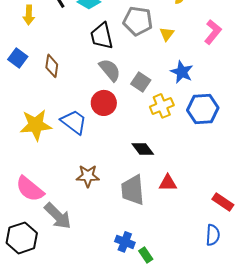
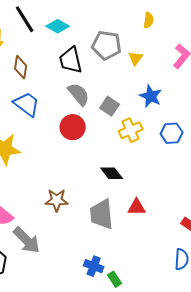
brown diamond: (52, 66) -> (21, 67), moved
blue hexagon: (203, 109) -> (172, 133), size x0.7
blue trapezoid: (74, 122) -> (27, 104), moved

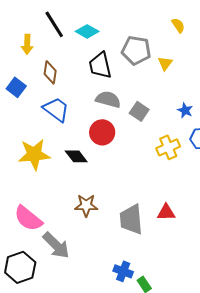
yellow semicircle: (149, 20) -> (178, 25), turned -42
gray semicircle: (79, 94) -> (108, 99), turned -35
blue star: (151, 96) -> (185, 110), moved, size x0.7
yellow cross: (131, 130) -> (168, 147), moved
black diamond: (112, 173) -> (76, 156), moved

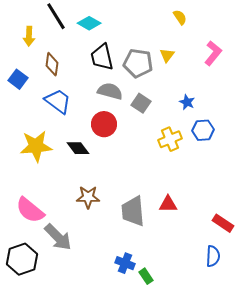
gray pentagon: (136, 50) -> (138, 63), moved

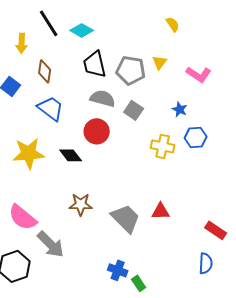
pink L-shape: (213, 53) -> (199, 74), moved, turned 85
yellow cross: (170, 139) -> (163, 146), turned 35
gray trapezoid: (133, 211) -> (126, 218), turned 140

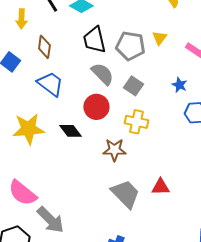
gray semicircle: (103, 98) -> (102, 74), turned 30
yellow cross: (163, 146) -> (136, 122), moved
brown star: (81, 204) -> (114, 150), moved

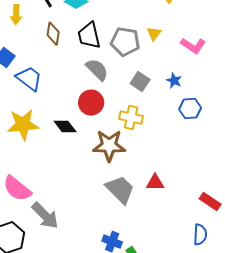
brown diamond: (44, 47) -> (53, 34), moved
blue trapezoid: (50, 84) -> (29, 79), moved
gray square: (133, 86) -> (140, 82), moved
brown star: (114, 150) -> (109, 146), size x1.4

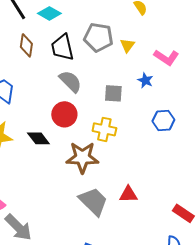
gray pentagon: (125, 42) -> (98, 37), moved
blue star: (174, 81) -> (145, 80), moved
gray square: (140, 82) -> (113, 93), turned -30

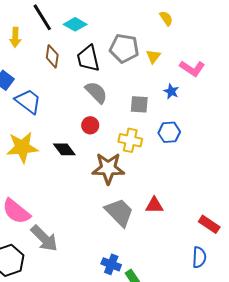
red circle: (64, 114) -> (90, 125), size x0.7
blue hexagon: (163, 120) -> (169, 132), moved

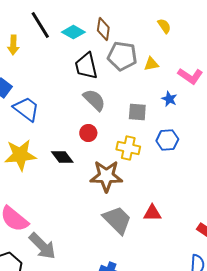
brown diamond: (52, 56) -> (103, 29), moved
yellow triangle: (153, 56) -> (151, 64), turned 42

